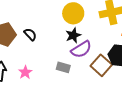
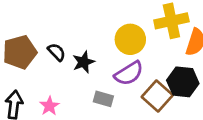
yellow circle: (73, 13) -> (130, 39), moved
black star: (73, 35) -> (84, 62), moved

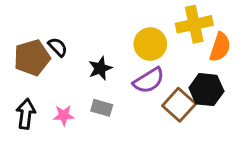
black semicircle: (57, 52) -> (58, 47), moved
gray rectangle: (103, 99) -> (102, 108), moved
pink star: (49, 106) -> (64, 115), turned 30

